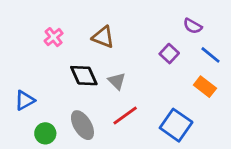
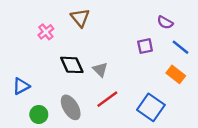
brown triangle: (103, 37) -> (80, 18), moved, turned 30
purple square: (169, 54) -> (145, 46), turned 35

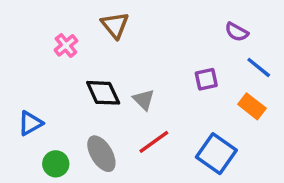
purple square: (145, 46) -> (206, 79), moved

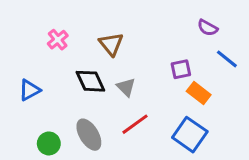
brown triangle: (115, 25) -> (111, 44), moved
orange rectangle: (252, 106) -> (199, 93), moved
blue triangle: (30, 123) -> (30, 90), moved

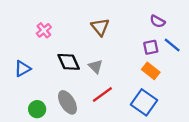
brown triangle: (111, 44) -> (100, 27), moved
purple square: (181, 69) -> (151, 47), moved

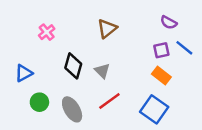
brown triangle: (100, 27) -> (107, 28), turned 30
black diamond: (69, 62) -> (73, 66), turned 40
green circle: (37, 109) -> (39, 102), moved

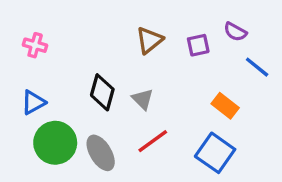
pink cross: (47, 32) -> (35, 45), moved, turned -35
purple square: (161, 50) -> (198, 45), moved
green circle: (39, 102) -> (55, 143), size x1.6

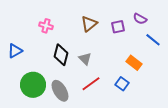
pink cross: (35, 45) -> (46, 26), moved
blue triangle: (33, 102) -> (15, 51), moved
blue square: (215, 153) -> (122, 84), moved, size x0.6

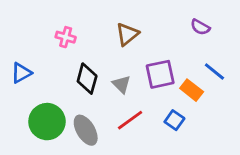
purple square: (118, 27) -> (160, 74), moved, size x1.5
blue line: (153, 40) -> (214, 71), moved

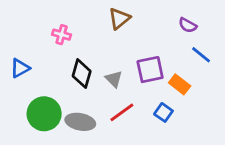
brown triangle: (127, 34) -> (119, 19), moved
blue line: (214, 71) -> (201, 55), moved
gray ellipse: (86, 130) -> (80, 122), turned -48

